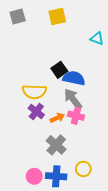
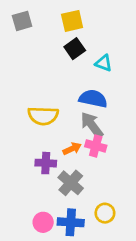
cyan triangle: (97, 38) -> (104, 63), moved
black square: (59, 70) -> (75, 49), moved
purple cross: (36, 112) -> (46, 163), moved, turned -35

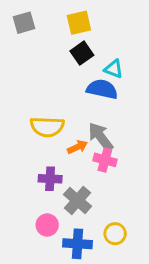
blue semicircle: (93, 99) -> (102, 89), moved
orange arrow: (72, 149) -> (78, 147), moved
pink circle: (43, 222) -> (47, 225), moved

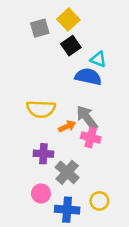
gray square: (24, 23) -> (40, 28), moved
yellow square: (79, 23) -> (68, 19), turned -30

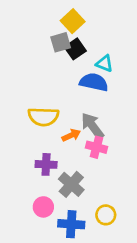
gray square: (40, 28) -> (61, 42), moved

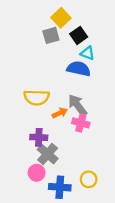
black square: (75, 49) -> (79, 35), moved
gray cross: (71, 184) -> (48, 154), moved

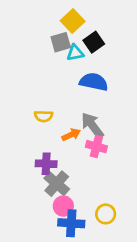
cyan triangle: (87, 53) -> (75, 53), moved, turned -32
yellow semicircle: (37, 97) -> (43, 116), size x0.6
pink circle: (37, 173) -> (63, 206), moved

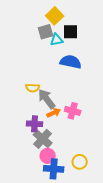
black square: (94, 42) -> (71, 32), turned 35
gray arrow: (92, 125) -> (47, 99), moved
orange arrow: (71, 135) -> (54, 113), moved

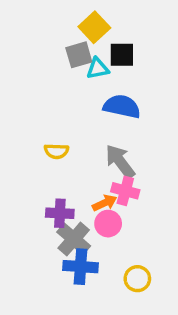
gray arrow: (47, 99) -> (120, 162), moved
orange arrow: (54, 113) -> (105, 203), moved
pink circle: (48, 156) -> (108, 224), moved
blue cross: (54, 169) -> (81, 267), moved

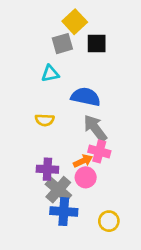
cyan triangle: (98, 69) -> (50, 74), moved
blue semicircle: (122, 106) -> (86, 97), moved

